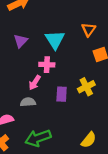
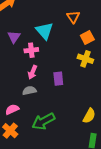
pink cross: (47, 65) -> (31, 50), moved
yellow cross: (86, 87) -> (85, 59), moved, turned -35

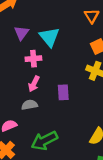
orange triangle: (73, 17) -> (92, 16), moved
purple triangle: (14, 37) -> (22, 33), moved

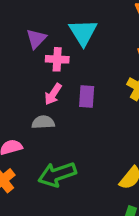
purple triangle: (22, 33) -> (36, 39), moved
purple rectangle: (63, 92) -> (87, 97), moved

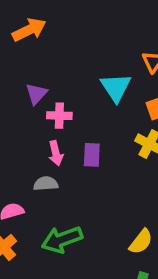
cyan triangle: (83, 32) -> (116, 87), moved
pink arrow: (53, 94) -> (56, 153), turned -45

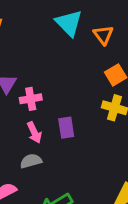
cyan triangle: (116, 87) -> (69, 23), moved

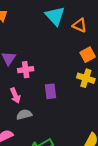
orange triangle: (103, 35) -> (80, 25), turned -32
pink arrow: (34, 132) -> (15, 95), moved

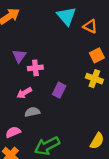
purple rectangle: (51, 91) -> (59, 90), turned 32
pink arrow: (15, 95) -> (24, 93), turned 80

